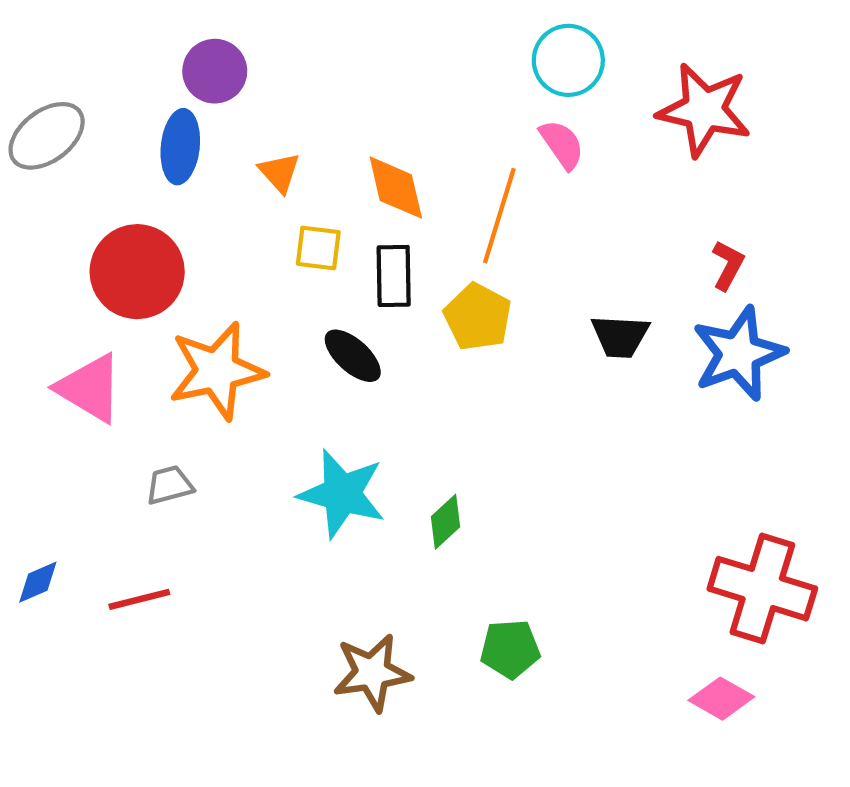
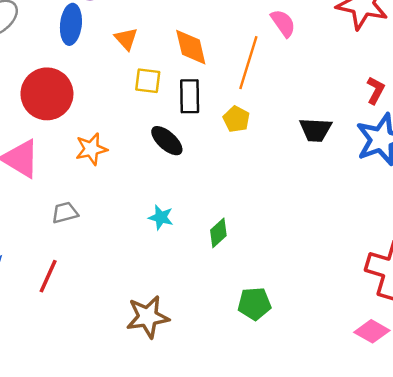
yellow pentagon: (478, 317) -> (236, 119), size x0.7
orange star: (217, 371) -> (91, 149), size x0.6
cyan star: (342, 494) -> (161, 217), size x0.5
red line: (139, 599) -> (48, 276), turned -52
brown star: (372, 673) -> (148, 317), moved

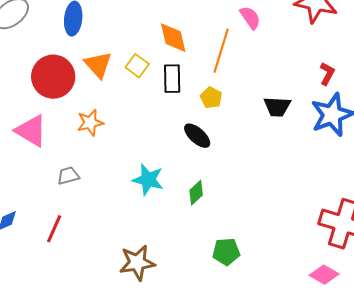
orange triangle: (126, 39) -> (98, 65), moved, size x1.4
yellow square: (148, 81) -> (137, 66), turned 30
black ellipse: (167, 141) -> (197, 136), moved
cyan star: (161, 217) -> (148, 180), size x1.5

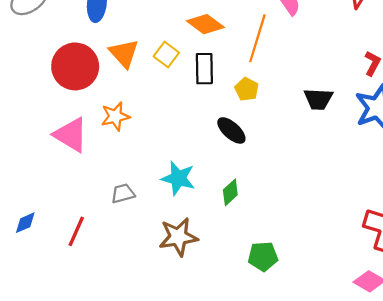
orange diamond: (173, 38) -> (205, 24), turned -40
pink triangle: (31, 131) -> (71, 135), moved
gray trapezoid: (68, 176) -> (123, 193), moved
brown star: (137, 263) -> (178, 237), moved

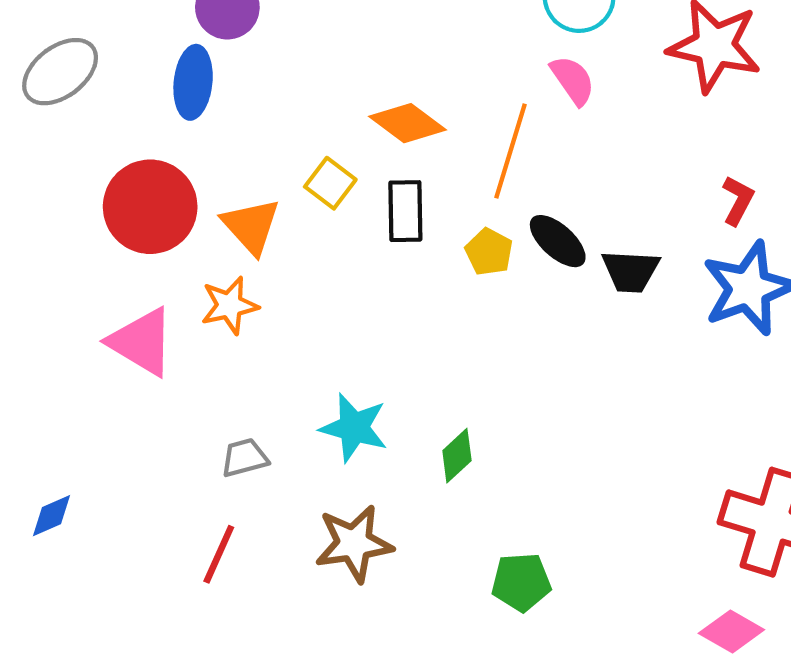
orange triangle: (124, 53) -> (251, 226), moved
black ellipse: (231, 130) -> (558, 241), moved
red line: (76, 231) -> (219, 554), moved

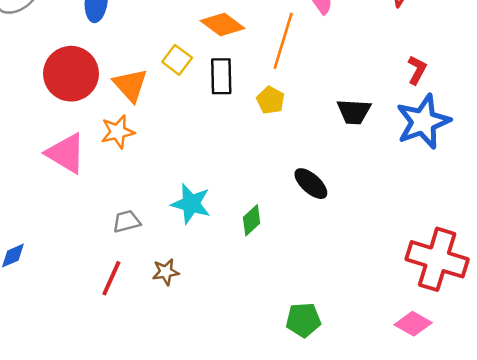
black ellipse: (558, 241) -> (311, 184), moved
brown star: (354, 544) -> (166, 272), moved, size x0.6
green pentagon: (521, 582) -> (303, 320), moved

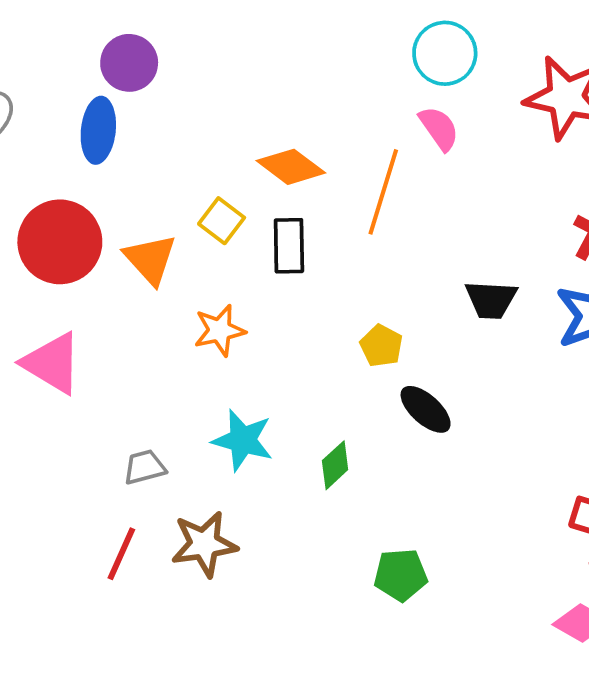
yellow pentagon: (270, 100) -> (381, 346), moved
orange star: (118, 132) -> (220, 330), moved
brown star: (166, 272) -> (204, 544), size x1.6
green pentagon: (303, 320) -> (401, 575), moved

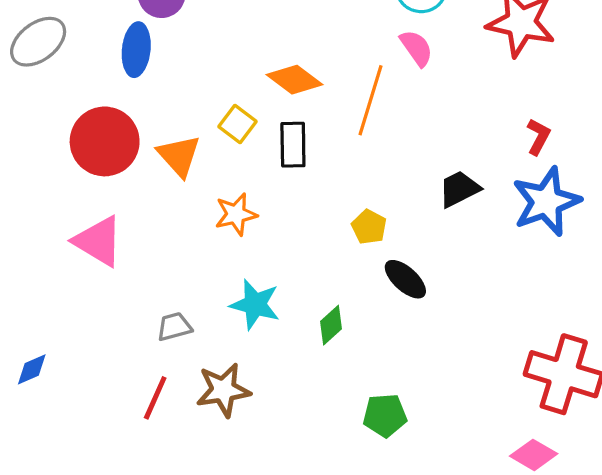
black trapezoid: (491, 300) -> (459, 189), turned 150

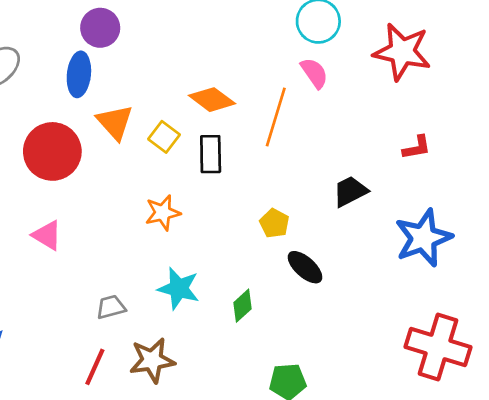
red L-shape: (538, 137) -> (417, 147), turned 52
orange triangle: (179, 156) -> (115, 122), moved
blue star: (546, 202) -> (423, 238), moved
pink triangle: (98, 241) -> (47, 235), size x0.7

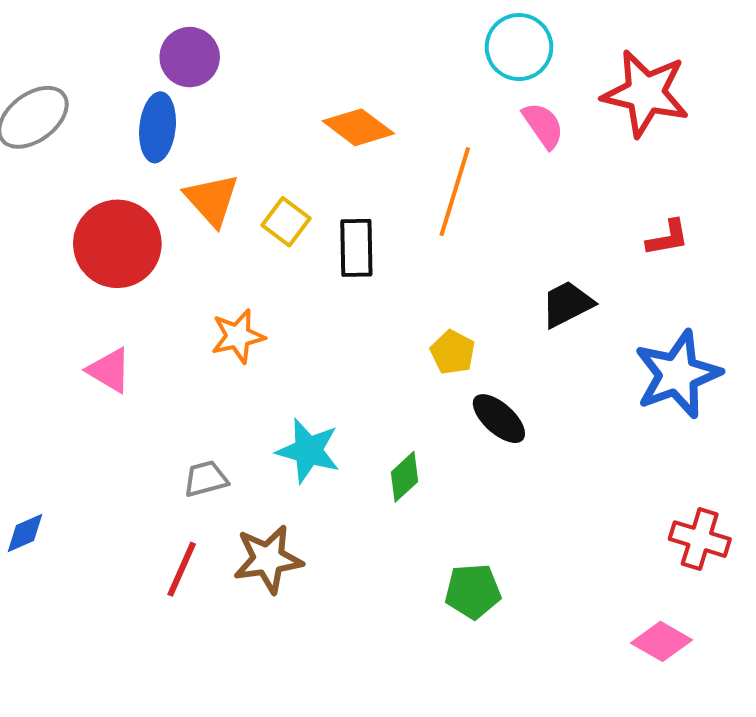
pink semicircle: (314, 73) -> (543, 125), moved
orange diamond: (212, 100) -> (358, 127), moved
orange star: (163, 213) -> (238, 336), moved
red cross: (438, 347) -> (700, 539), size x0.6

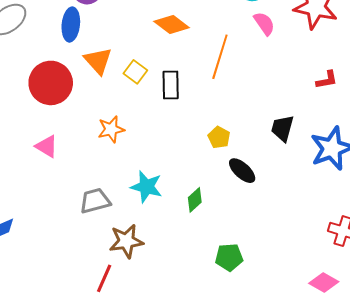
black trapezoid: (567, 304) -> (282, 128), moved, turned -48
gray trapezoid: (206, 479) -> (95, 201), size x1.4
red line: (182, 569) -> (104, 278), moved

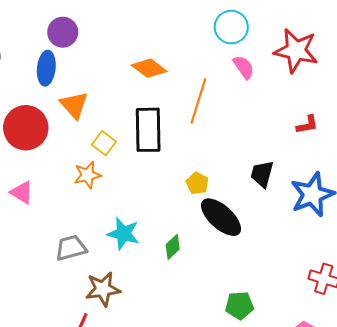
yellow square: (135, 72) -> (104, 143), moved
black rectangle: (171, 85) -> (148, 130), size x1.5
black ellipse: (242, 171) -> (221, 217), size x1.5
green pentagon: (229, 257) -> (239, 305), moved

